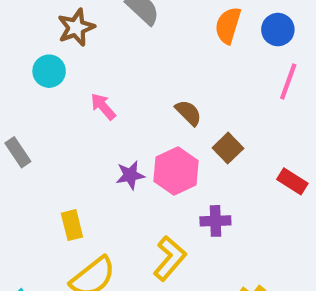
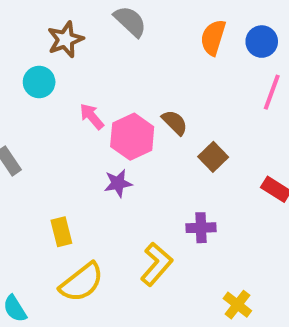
pink hexagon: (176, 171) -> (132, 137), moved

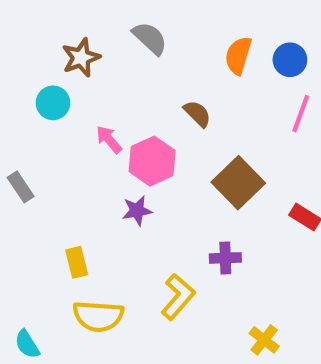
brown semicircle: (175, 122) -> (197, 114), moved
brown square: (213, 157) -> (238, 183), size x1.6
yellow semicircle: (82, 282) -> (98, 316), turned 42

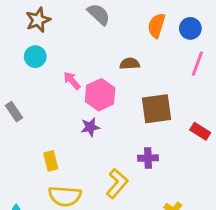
brown star: (81, 58) -> (38, 20), moved
brown semicircle: (197, 114) -> (130, 64), turned -48
brown square: (238, 183) -> (156, 109), turned 36

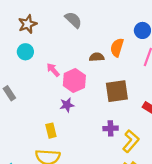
orange semicircle: (156, 26) -> (117, 47), moved
yellow rectangle: (51, 161) -> (51, 131), moved
yellow L-shape: (117, 183) -> (131, 141), moved

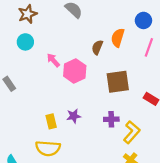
brown semicircle: (97, 57) -> (97, 47), turned -64
purple star: (67, 105) -> (74, 116), moved

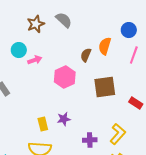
brown star: (27, 14) -> (36, 24), moved
pink arrow: (53, 60) -> (35, 60), moved, turned 112
purple cross: (111, 119) -> (90, 140), moved

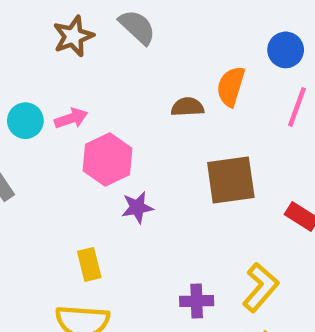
cyan circle: (19, 50) -> (25, 121), moved
brown semicircle: (86, 55) -> (187, 107), turned 64
pink hexagon: (65, 77) -> (108, 159), moved
purple star: (64, 119) -> (137, 207), moved

